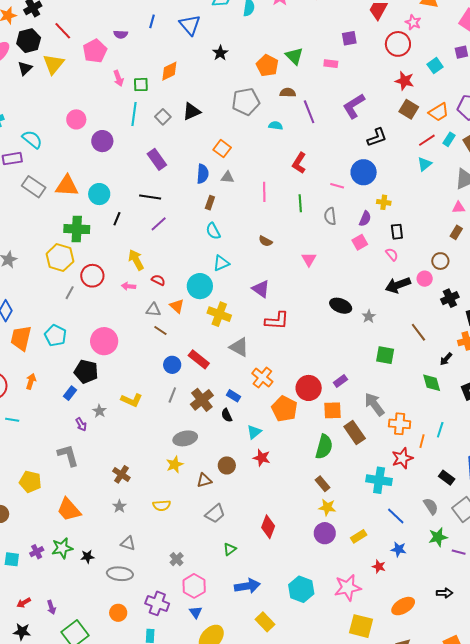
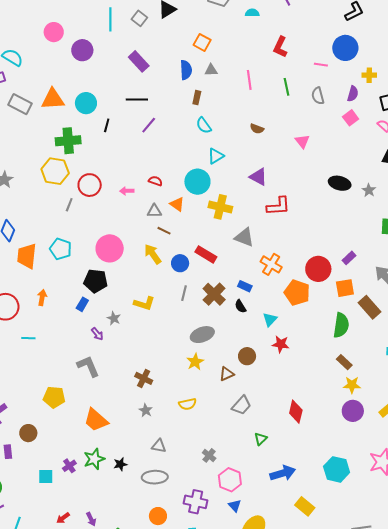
yellow arrow: (136, 260) -> (153, 254), moved

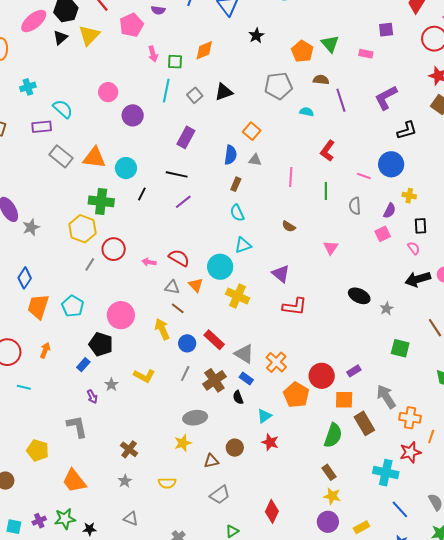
purple rectangle: (139, 61) -> (186, 137), turned 60
red semicircle: (155, 181) -> (179, 258), size x1.5
gray triangle: (244, 237) -> (244, 354), moved

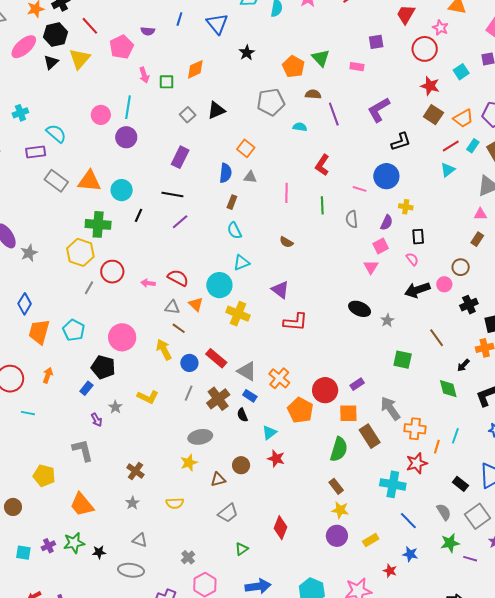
cyan line: (166, 91) -> (128, 107), moved
pink triangle: (331, 248) -> (371, 267), moved

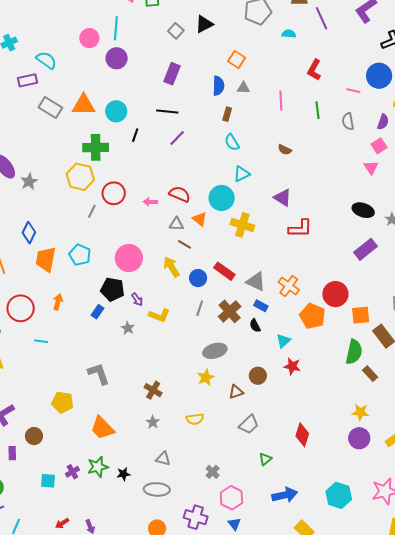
purple rectangle: (357, 384) -> (365, 249), moved, size x1.6
purple arrow: (97, 420) -> (137, 299), moved
brown rectangle: (336, 486) -> (370, 374), moved

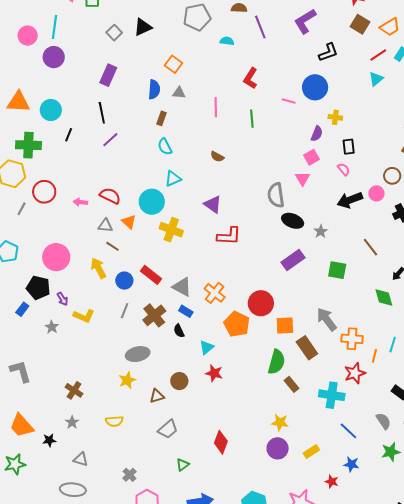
black line: (167, 112) -> (102, 113), turned 70
gray semicircle: (348, 121) -> (276, 195), moved, size x1.4
black star: (123, 474) -> (49, 440), moved

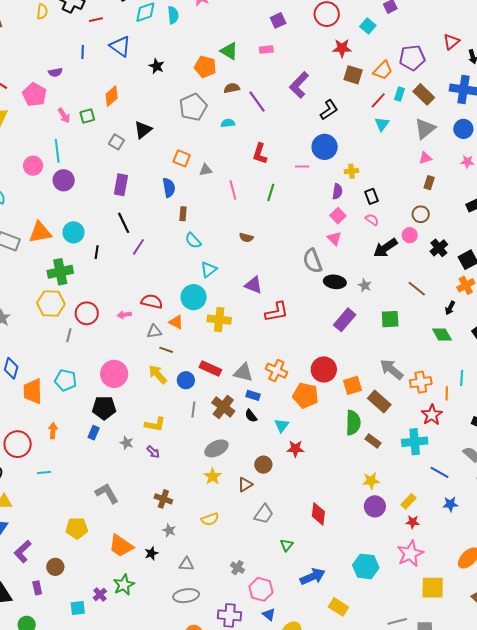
gray triangle: (179, 93) -> (206, 170), moved
green line: (252, 119) -> (271, 192), turned 36
purple arrow: (62, 299) -> (153, 452), moved
red star: (332, 482) -> (413, 522), moved

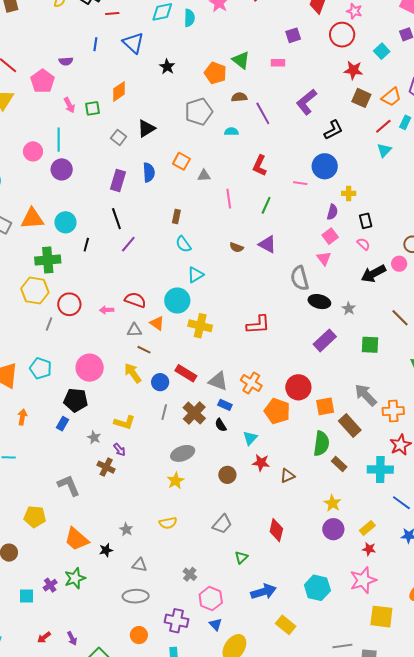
blue semicircle: (169, 188) -> (149, 172), moved
purple triangle: (253, 285) -> (267, 244), moved
yellow star: (371, 481) -> (332, 503), turned 30
brown triangle: (245, 485) -> (287, 476), moved
brown cross: (163, 499) -> (106, 467), moved

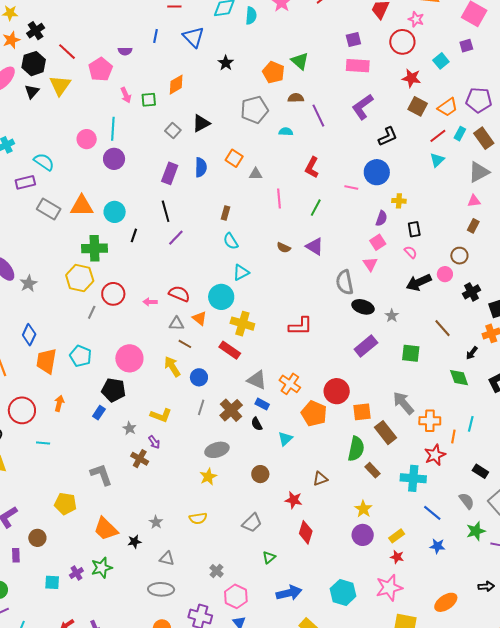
pink rectangle: (278, 63) -> (358, 66), moved, size x1.6
red rectangle: (186, 373) -> (230, 350), moved
red star: (261, 463) -> (294, 500), moved

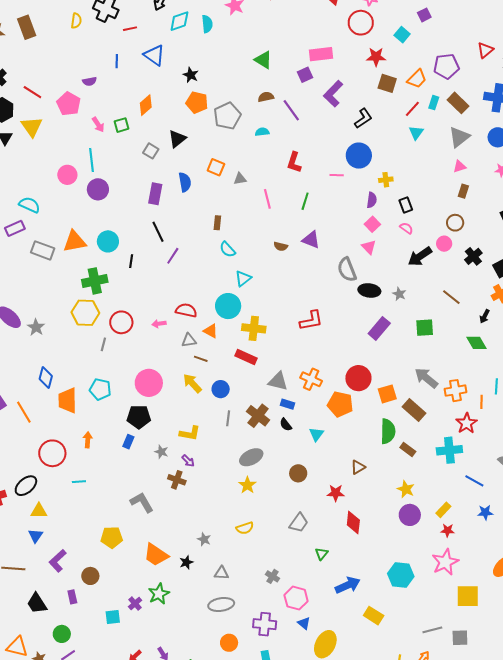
purple square: (353, 40) -> (305, 75), moved
orange pentagon: (274, 72) -> (197, 102), moved

